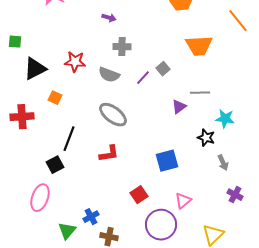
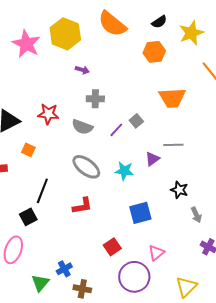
cyan star: (225, 119) -> (124, 171), moved

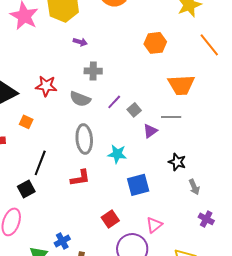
orange hexagon: (154, 52) -> (155, 43), moved
orange trapezoid: (172, 98) -> (181, 85), moved
gray square: (136, 121) -> (134, 110), moved
gray ellipse: (86, 167) -> (84, 139), turned 48
cyan star: (124, 171) -> (117, 154), moved

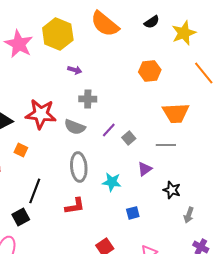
red star: (46, 86) -> (41, 114), size x1.4
purple triangle: (150, 131) -> (145, 169), moved
blue square: (138, 185) -> (133, 213), size x0.6
gray arrow: (194, 187) -> (189, 215), turned 42

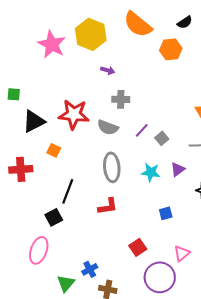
orange hexagon: (150, 71) -> (171, 49), moved
cyan star: (112, 182) -> (151, 172), moved

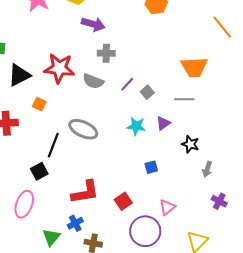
purple arrow: (108, 70) -> (93, 24), size x1.6
gray ellipse: (112, 167) -> (83, 129), moved, turned -60
red L-shape: (108, 206) -> (85, 192), moved, size x1.4

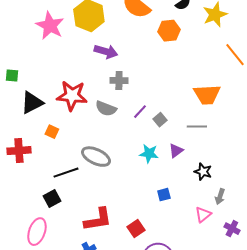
black line: (53, 145) -> (66, 173), turned 50
pink triangle: (167, 207) -> (203, 215), moved

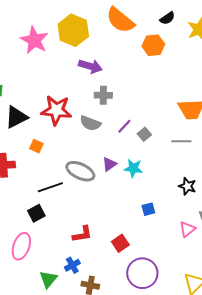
purple triangle: (176, 151) -> (109, 164), moved
red L-shape: (98, 220) -> (82, 234), size x0.7

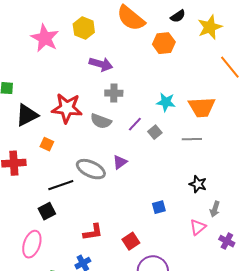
yellow hexagon: (73, 30) -> (84, 28), size x0.7
cyan star: (133, 168) -> (166, 102), moved

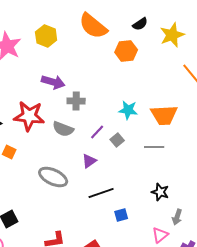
purple arrow: (101, 64) -> (53, 82), moved
purple triangle: (120, 162) -> (89, 161), moved
black line: (61, 185) -> (101, 193), moved

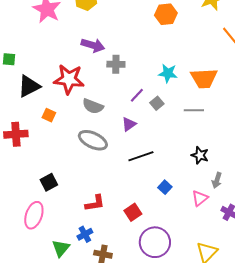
gray semicircle: (63, 129) -> (93, 106), moved
blue square: (121, 215) -> (165, 187), moved, turned -32

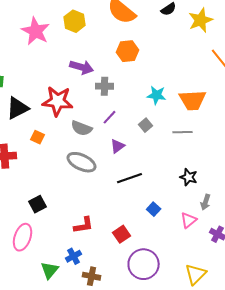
orange hexagon: (166, 14) -> (128, 51), moved
purple line: (137, 95) -> (110, 117), moved

